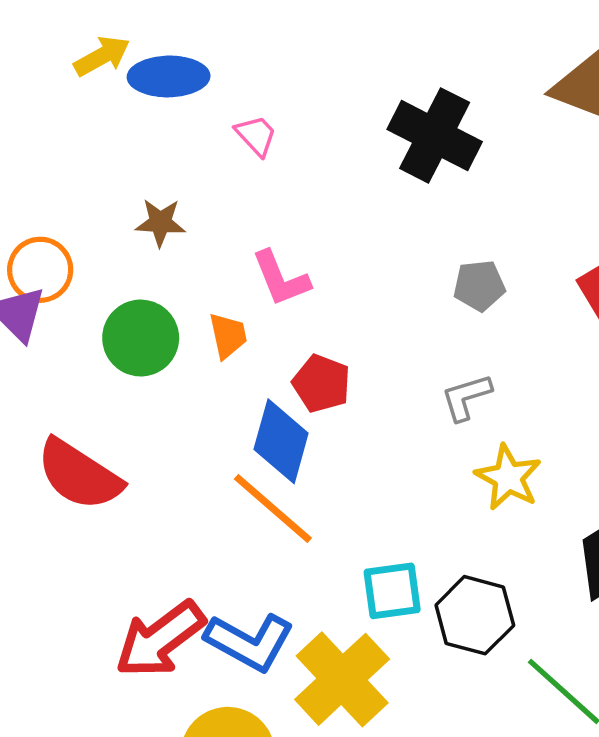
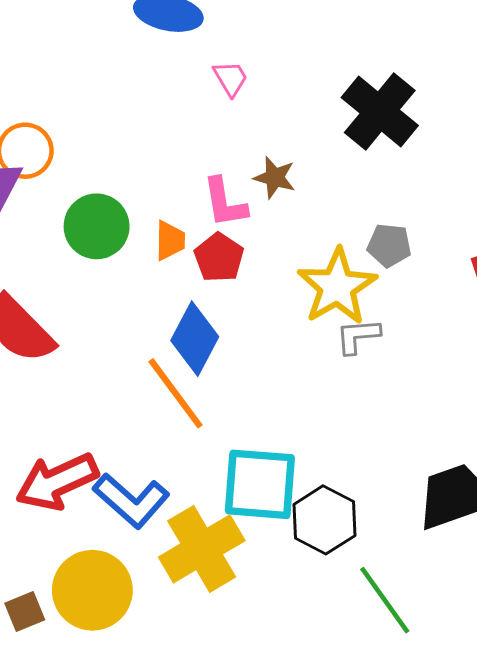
brown star: (160, 223) -> (275, 178), moved
red pentagon: (321, 383) -> (219, 258), moved
yellow star: (508, 477) -> (337, 287), moved, size x1.4
cyan square: (392, 591) -> (260, 484), size x1.5

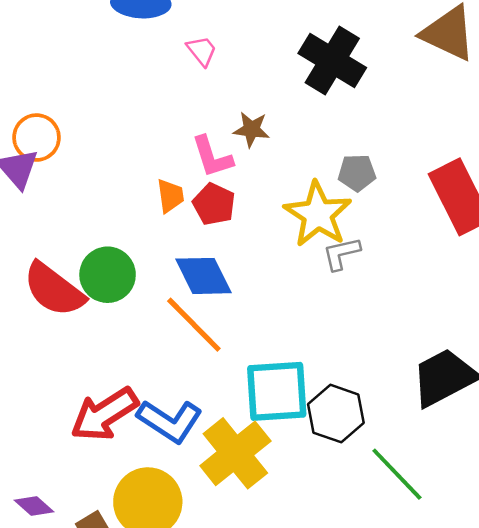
green circle: (97, 226) -> (108, 275), moved
blue diamond: (195, 339) -> (203, 276), turned -46

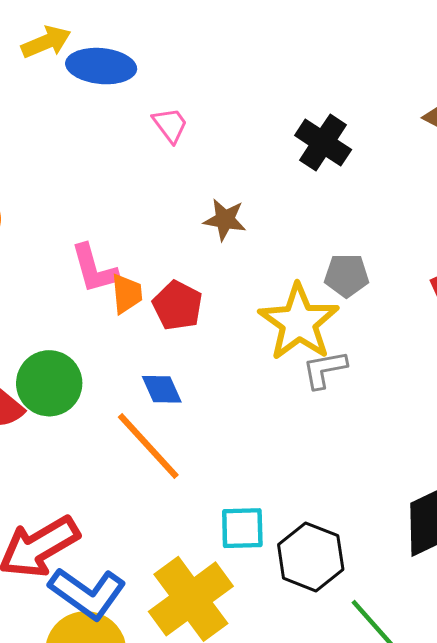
black cross: (332, 60) -> (323, 143), size x0.7
pink L-shape: (212, 157) -> (94, 269), moved
blue diamond: (203, 276) -> (162, 389), size x0.6
cyan square: (277, 391) -> (242, 528), size x0.6
blue L-shape: (170, 421) -> (87, 593), moved

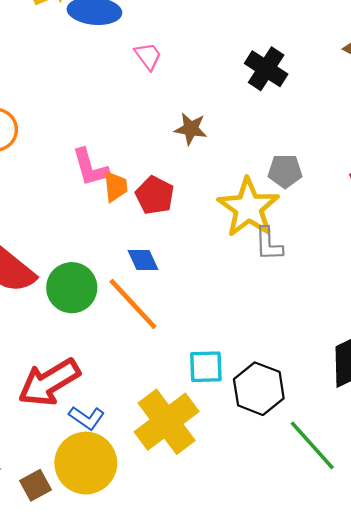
gray L-shape: (325, 369) -> (269, 244), turned -81
green circle: (49, 383) -> (72, 288), moved
blue L-shape: (87, 593) -> (87, 418), size x0.6

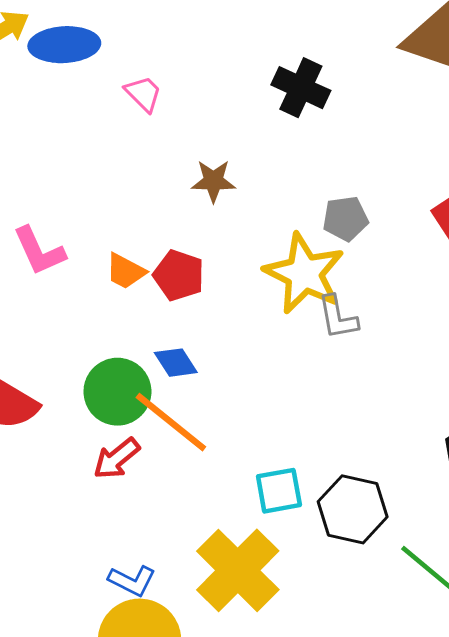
pink L-shape: (90, 167) -> (39, 251), moved
orange trapezoid: (115, 186) -> (126, 271), turned 132
green circle: (72, 288) -> (117, 392), moved
red arrow: (49, 382) -> (117, 458), moved, size x0.6

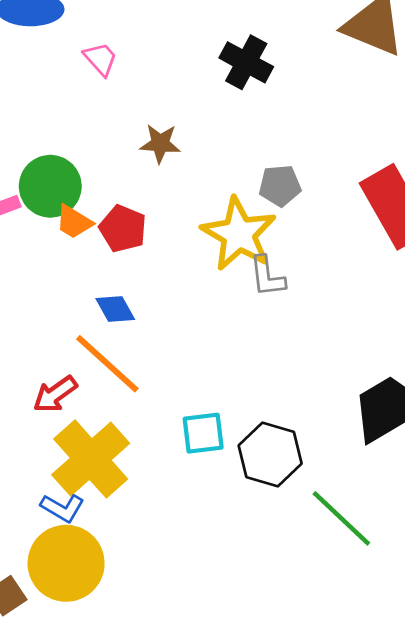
green circle: (117, 392) -> (50, 186), moved
yellow cross: (238, 570) -> (91, 459), moved

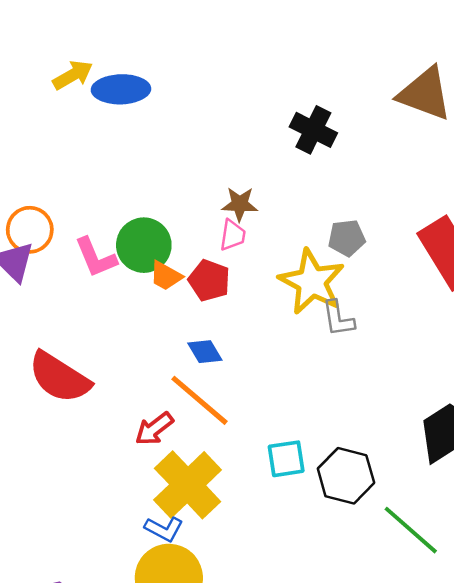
pink trapezoid: (100, 59) -> (233, 235), moved, turned 52

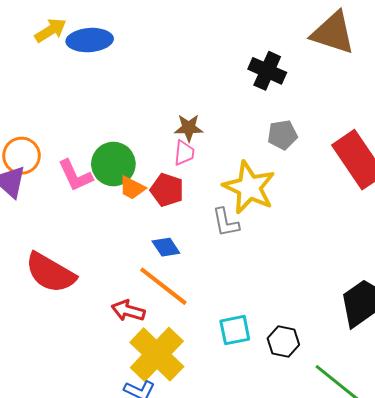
black cross: (313, 130) -> (267, 71), moved
gray pentagon: (347, 238) -> (282, 135), moved
gray L-shape: (338, 318) -> (226, 222), moved
red arrow: (154, 429) -> (128, 311), turned 56
black hexagon: (346, 476) -> (283, 341), size x0.7

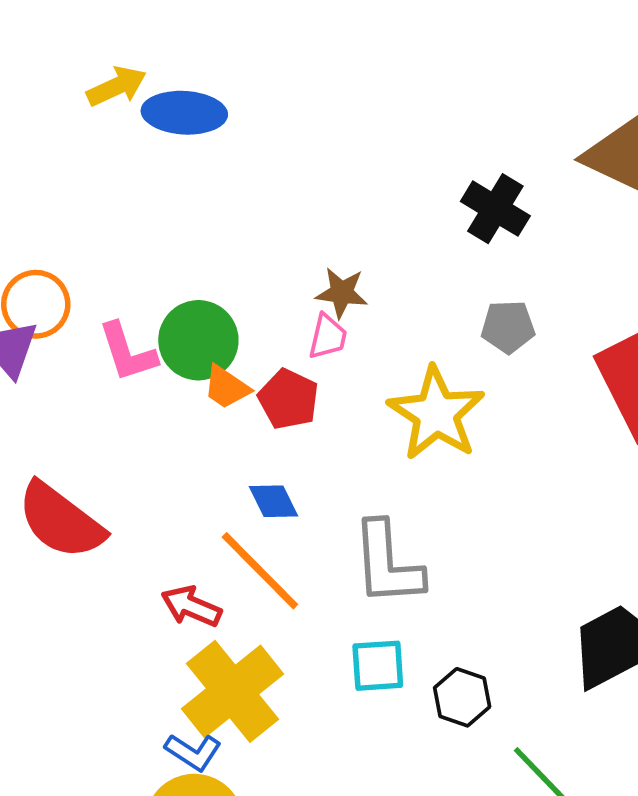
gray L-shape: (226, 222) -> (387, 564), moved, size x1.6

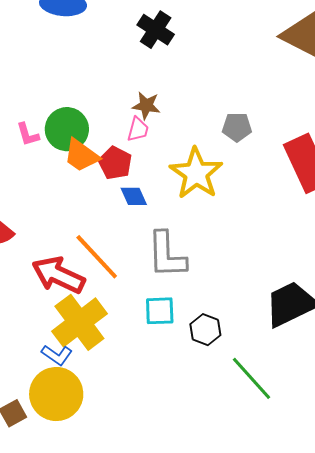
black cross: (495, 209) -> (156, 30), moved
pink L-shape: (128, 352) -> (28, 134), size x0.7
orange trapezoid: (226, 387) -> (81, 155), size x1.4
blue diamond: (274, 501) -> (134, 196), moved
red arrow: (191, 606) -> (58, 275), size x1.6

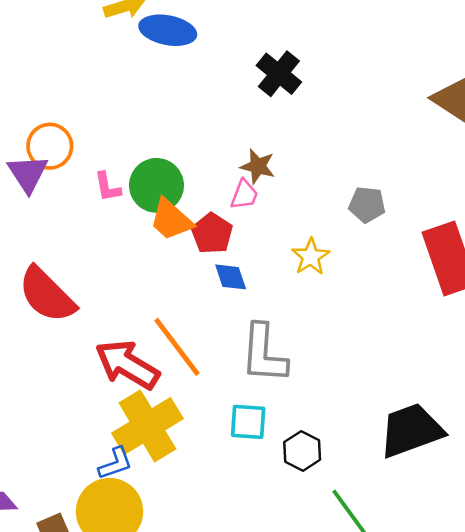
yellow star: (196, 173) -> (311, 257), size x0.6
blue L-shape: (57, 355) -> (115, 463), turned -60

